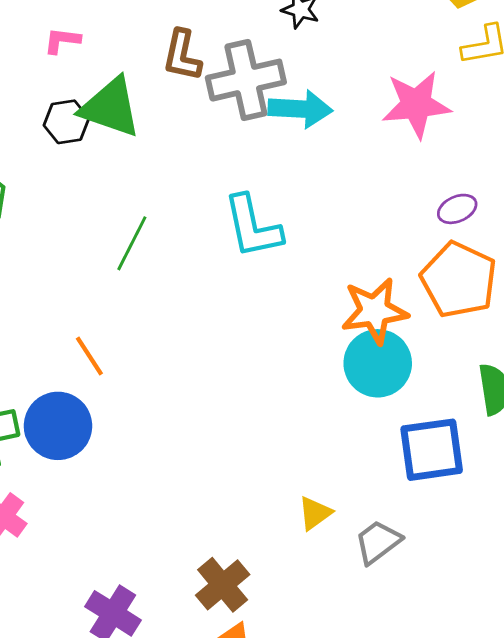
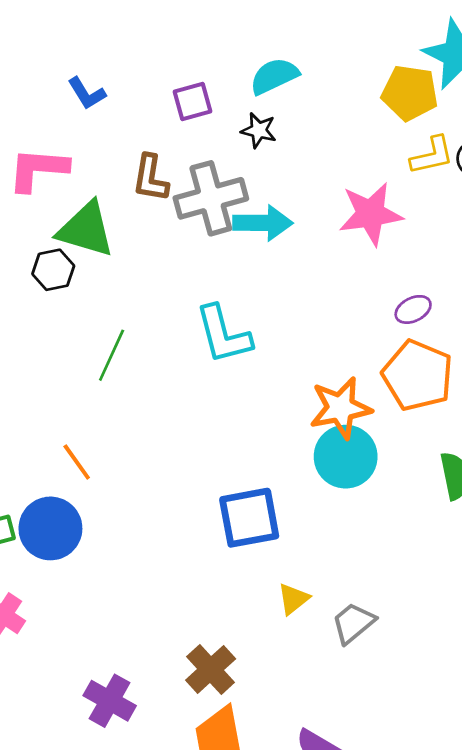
pink L-shape: (62, 40) -> (38, 169), size x1.8
black hexagon: (66, 122) -> (53, 270), moved
blue square: (432, 450) -> (249, 518), moved

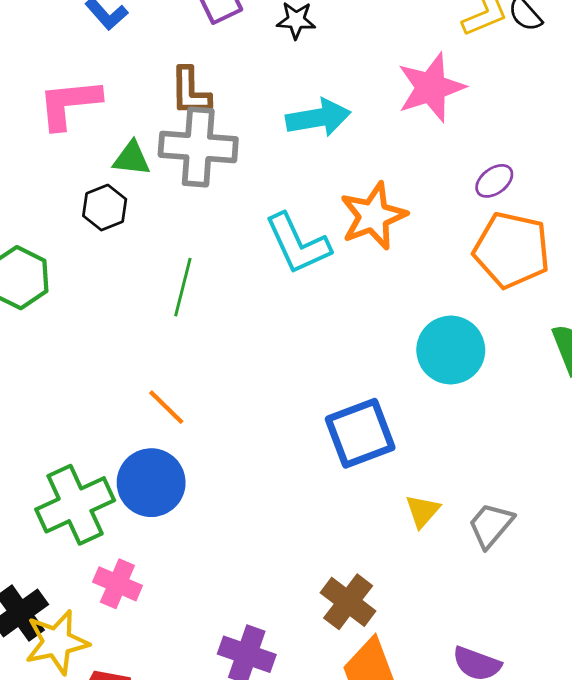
gray cross: (211, 198) -> (198, 147), moved, turned 30
green triangle: (86, 229) -> (132, 158), size x0.6
orange star: (340, 408) -> (373, 216), moved

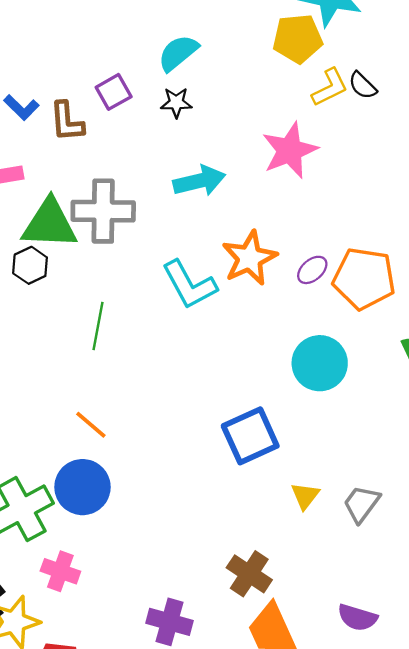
brown L-shape: (190, 92) -> (67, 122), moved
green triangle: (132, 158) -> (49, 224), size x1.8
purple ellipse: (494, 181) -> (312, 270), moved

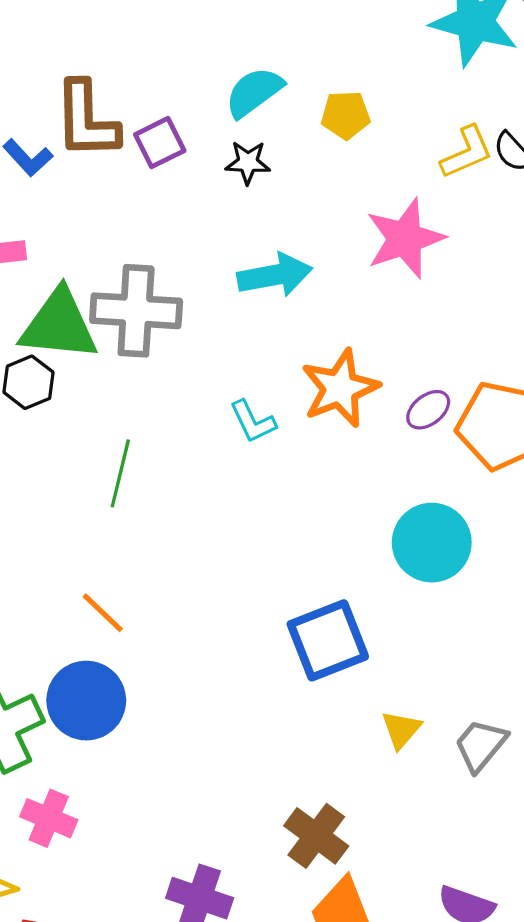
yellow pentagon: (298, 39) -> (346, 115), moved, size x0.7
brown L-shape: (67, 122) -> (86, 120), moved, size x1.4
cyan L-shape: (189, 285) -> (253, 422), size x0.6

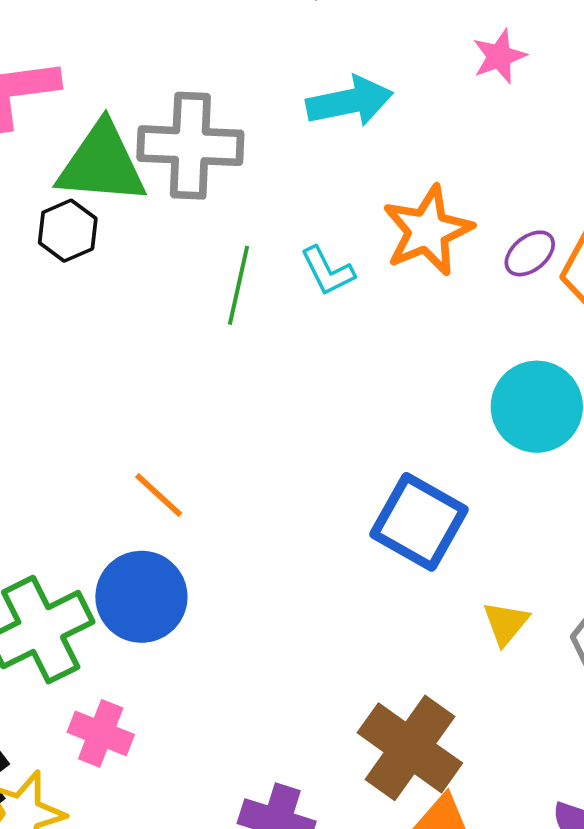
pink star: (405, 239) -> (499, 56), size x0.6
green line: (120, 473) -> (238, 285), moved
blue square: (328, 640) -> (419, 522), turned -38
brown cross: (316, 836) -> (410, 748), size x1.4

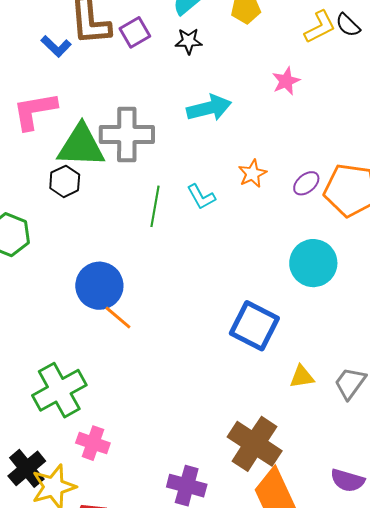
orange star: (428, 231) -> (252, 174), size x0.6
blue circle: (141, 597) -> (99, 286), moved
yellow triangle: (506, 623) -> (302, 377), turned 44

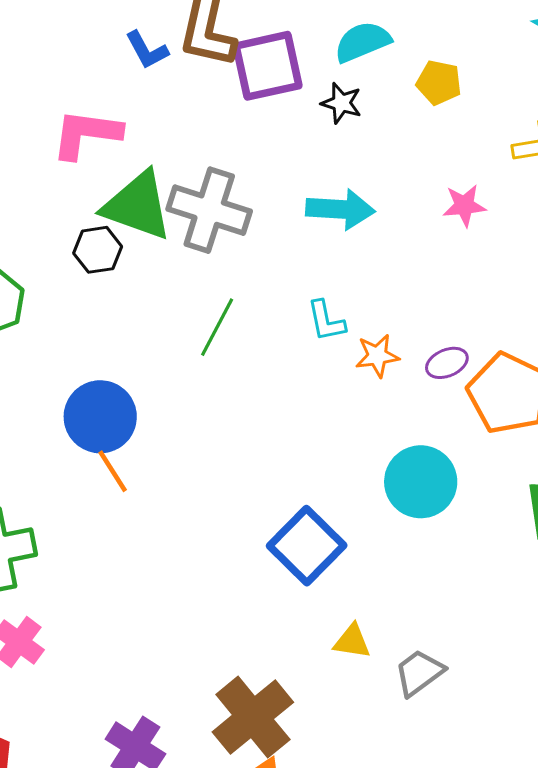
purple square: (135, 32) -> (267, 66), size x1.6
orange star: (252, 174) -> (377, 356), moved
cyan L-shape: (201, 197) -> (326, 321), moved

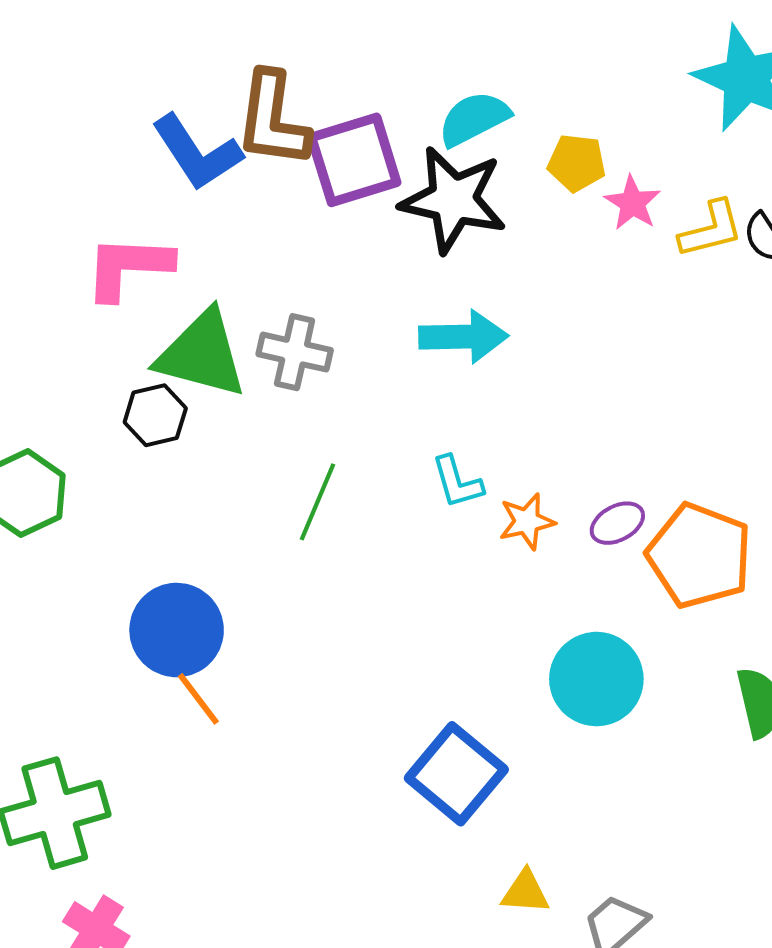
blue L-shape: (147, 50) -> (197, 153), size x1.6
black star: (341, 103) -> (453, 200), size x2.0
pink star: (464, 206) -> (632, 203), moved, turned -30
gray cross: (209, 210) -> (295, 352), size x0.7

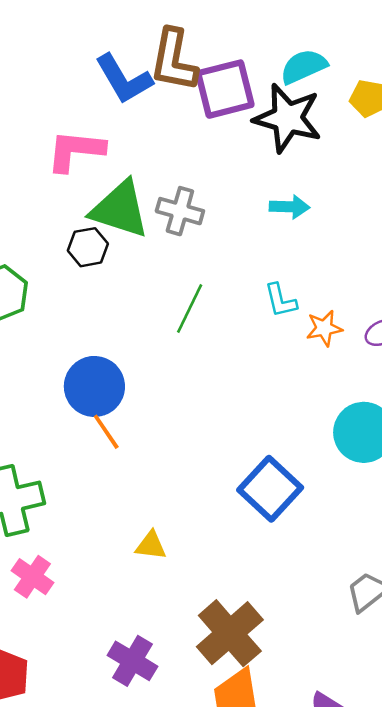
cyan arrow: (463, 337) -> (290, 207), size x0.7
yellow triangle: (525, 892) -> (151, 545), moved

